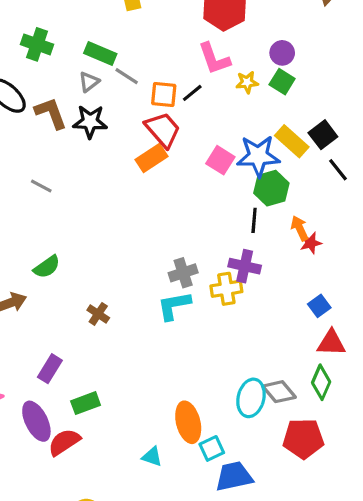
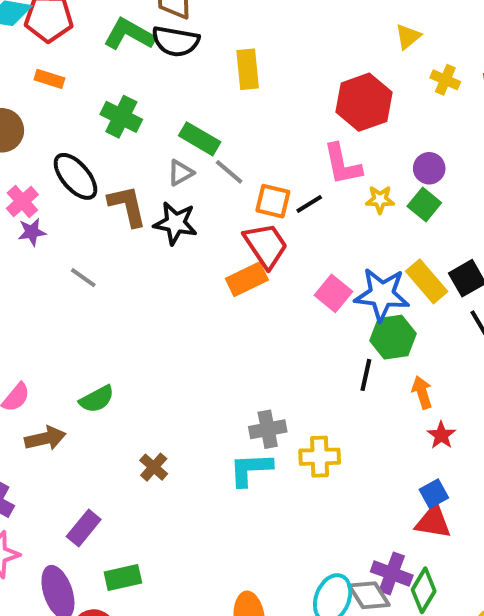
gray line: (41, 186) -> (83, 278), moved
red star: (311, 243) -> (441, 435), moved, turned -30
purple cross: (245, 266) -> (392, 573), moved
red triangle: (331, 343) -> (433, 522), moved

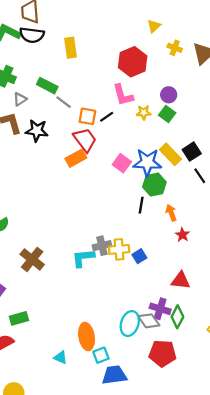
gray triangle: (181, 173) -> (20, 99), moved
gray cross: (268, 429) -> (102, 246), moved
brown cross: (154, 467) -> (32, 259), size x1.6
blue square: (434, 494) -> (139, 256), moved

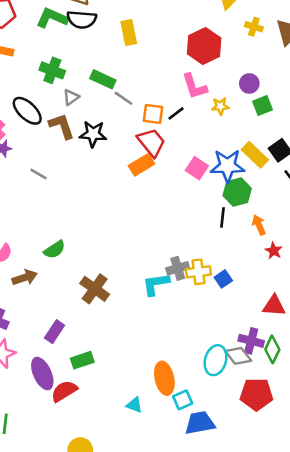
green square: (167, 114) -> (263, 106), moved, turned 35

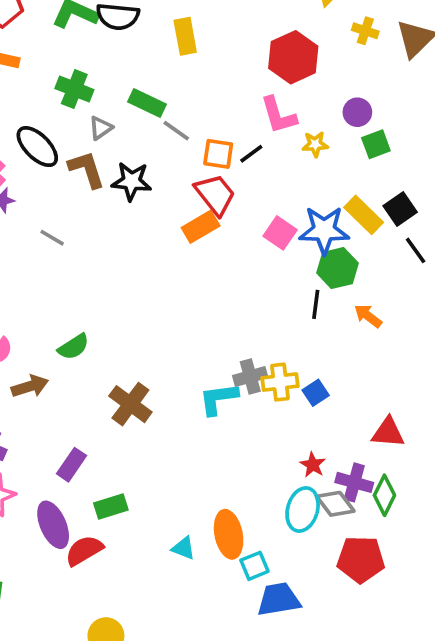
orange arrow: (259, 225) -> (368, 316), turned -30
red star: (274, 251) -> (313, 465), moved
cyan triangle: (134, 405) -> (183, 548), moved

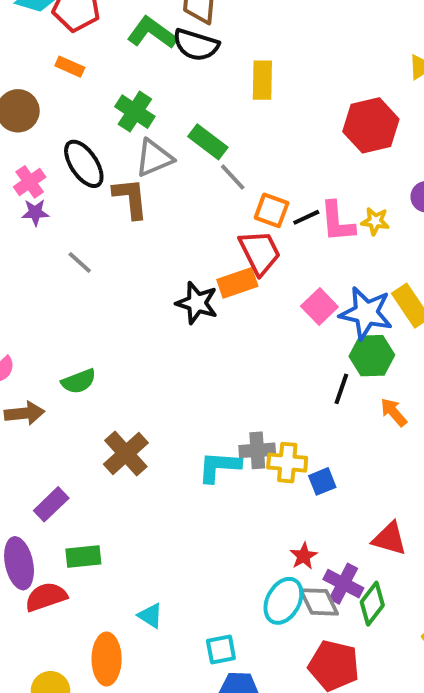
pink L-shape: (278, 115) -> (337, 222), moved
gray triangle: (101, 128) -> (154, 158), size x1.5
black star: (132, 181) -> (197, 303), moved
orange ellipse: (229, 534) -> (107, 659), moved

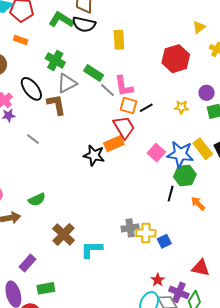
pink L-shape: (337, 222) -> (124, 86), moved
cyan L-shape: (219, 467) -> (92, 249), moved

